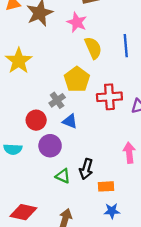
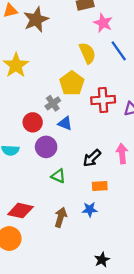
pink star: (77, 22) -> (103, 23), moved
blue line: (126, 46) -> (119, 51), turned -30
black arrow: (86, 169) -> (92, 158), moved, turned 30
blue star: (112, 211) -> (90, 209), moved

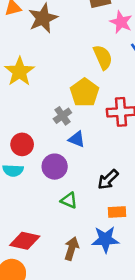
red circle: (33, 122) -> (22, 144), moved
blue star: (90, 209) -> (105, 239), size x1.5

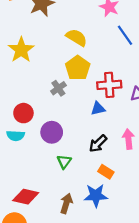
yellow semicircle: (103, 57) -> (77, 37), moved, turned -35
blue triangle: (77, 139) -> (98, 109), moved, turned -35
green triangle: (69, 200) -> (64, 162), turned 42
orange rectangle: (117, 212) -> (106, 172), turned 35

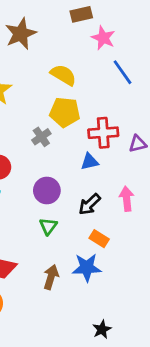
yellow pentagon: (78, 68) -> (65, 112), turned -30
purple circle: (52, 132) -> (47, 190), moved

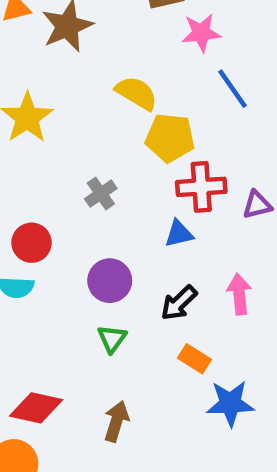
pink star: (103, 38) -> (201, 33), turned -30
yellow pentagon: (65, 112) -> (170, 138), moved
blue star: (87, 268) -> (230, 403), moved

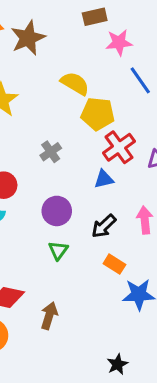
red cross: (201, 187) -> (119, 147), turned -32
brown arrow: (116, 421) -> (49, 316), moved

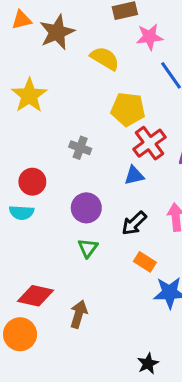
yellow semicircle: (75, 83) -> (105, 58), moved
gray cross: (51, 152) -> (80, 148), turned -35

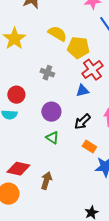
yellow semicircle: (105, 58) -> (57, 34), moved
green triangle: (88, 248) -> (52, 138), turned -32

